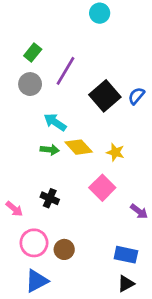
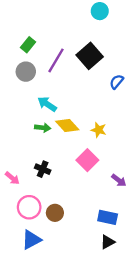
cyan circle: (100, 13) -> (100, 11), moved
black square: (105, 96) -> (90, 56), moved

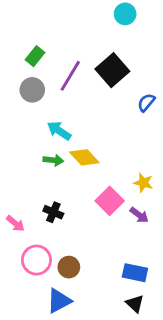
yellow star: (99, 130) -> (143, 183), moved
purple arrow: (119, 180) -> (139, 215), moved
blue triangle: (31, 240) -> (59, 301), moved
black triangle: (108, 242) -> (135, 304), turned -48

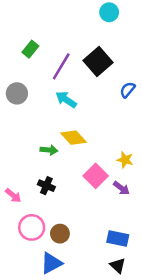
gray circle: (32, 90) -> (17, 93), moved
cyan arrow: (59, 131) -> (66, 100), moved
green arrow: (53, 160) -> (49, 150), moved

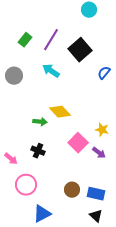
purple line: (61, 66) -> (51, 40), moved
cyan arrow: (66, 100) -> (51, 71), moved
brown circle: (60, 234) -> (72, 190), moved

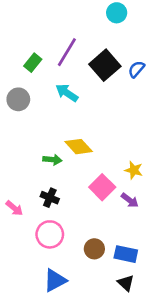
green rectangle: (25, 40) -> (33, 63), moved
blue semicircle: (104, 73) -> (136, 69), moved
pink circle: (26, 185) -> (50, 234), moved

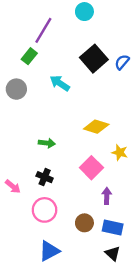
cyan circle: (117, 13) -> (84, 12), moved
purple line: (67, 52) -> (43, 30), moved
yellow diamond: (79, 147) -> (96, 127), moved, turned -30
purple arrow: (130, 200) -> (107, 196), moved, turned -126

